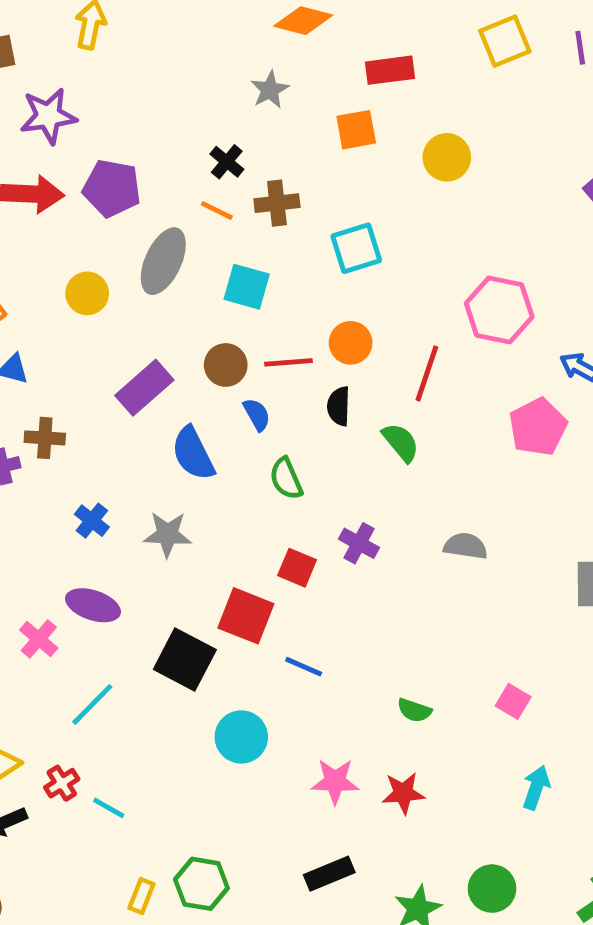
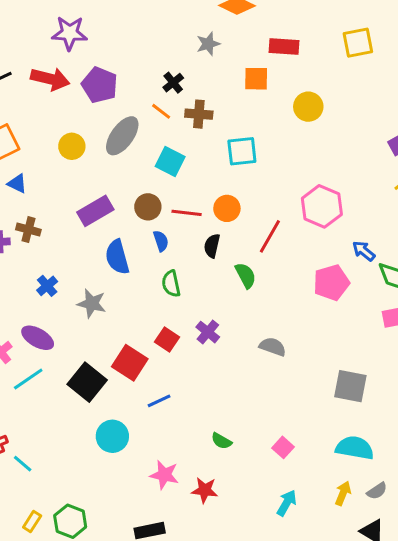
blue line: (304, 667) -> (159, 401), turned -60
cyan line: (92, 704) -> (28, 379), moved

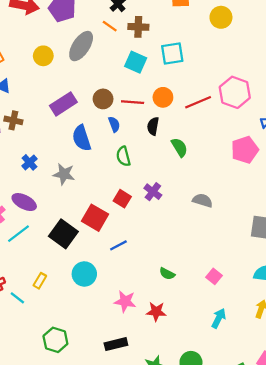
cyan square: (170, 162) -> (136, 62), moved
red line: (270, 236) -> (198, 102), moved, turned 40
yellow rectangle: (32, 521) -> (40, 281), moved

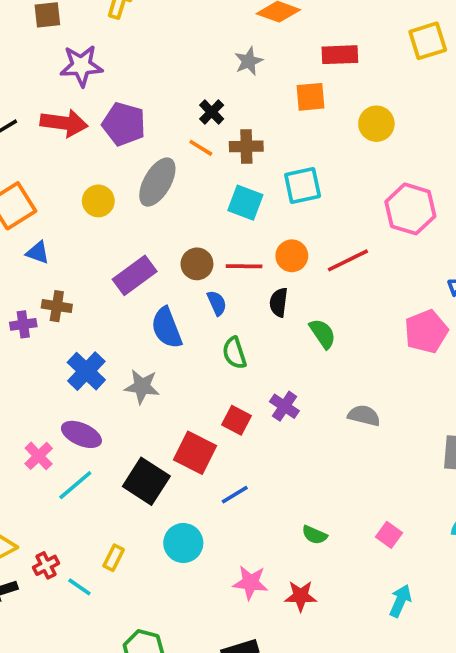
pink hexagon: (235, 92) -> (410, 209), moved
blue cross: (30, 162) -> (86, 371), size x1.5

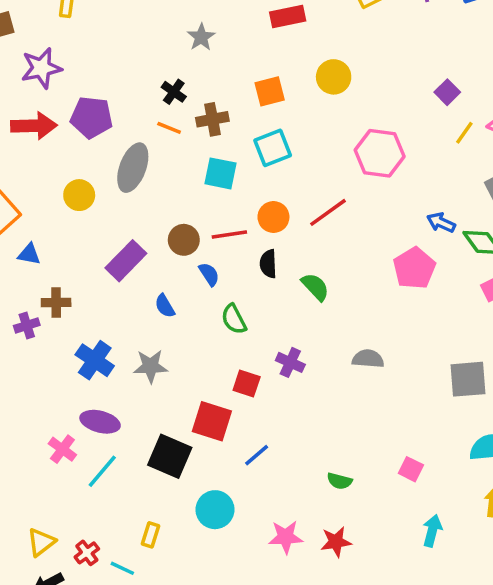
orange square: (310, 97) -> (270, 91), moved
blue semicircle: (167, 328) -> (165, 306), size x0.6

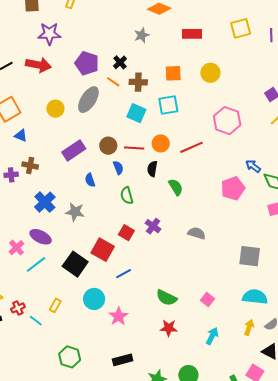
purple pentagon: (91, 117) -> (87, 63), moved
green semicircle: (340, 481) -> (166, 298), size x1.5
pink star: (286, 537) -> (119, 316), moved, turned 30
red star: (336, 542) -> (169, 328), moved

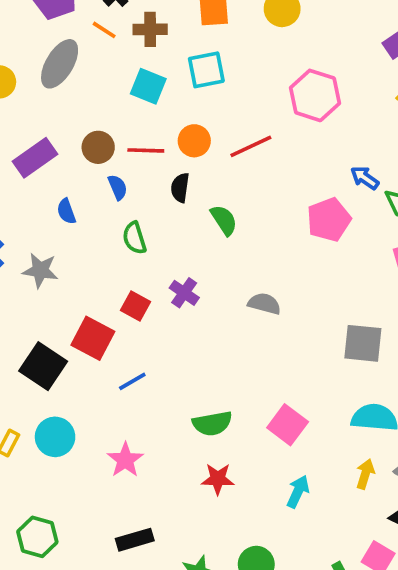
green semicircle: (166, 298) -> (212, 423), turned -35
cyan circle: (94, 299) -> (55, 437), moved
pink square: (207, 299) -> (288, 425), size x1.5

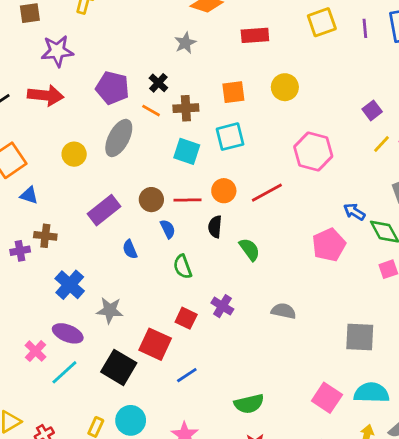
gray star: (40, 270) -> (110, 310), moved
pink square: (288, 425) -> (327, 398), moved

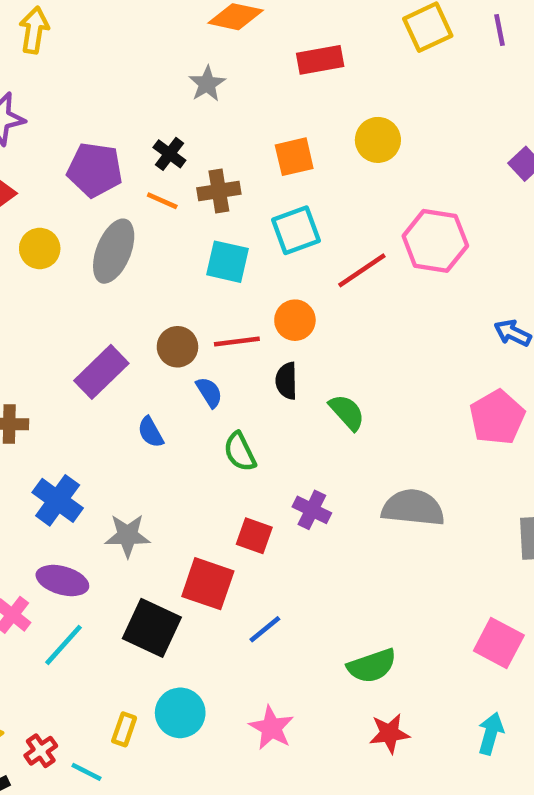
yellow circle: (74, 154) -> (40, 248), moved
red line: (267, 193) -> (362, 270), moved
pink pentagon: (329, 245) -> (497, 417), moved
gray semicircle: (284, 311) -> (413, 508), size x1.5

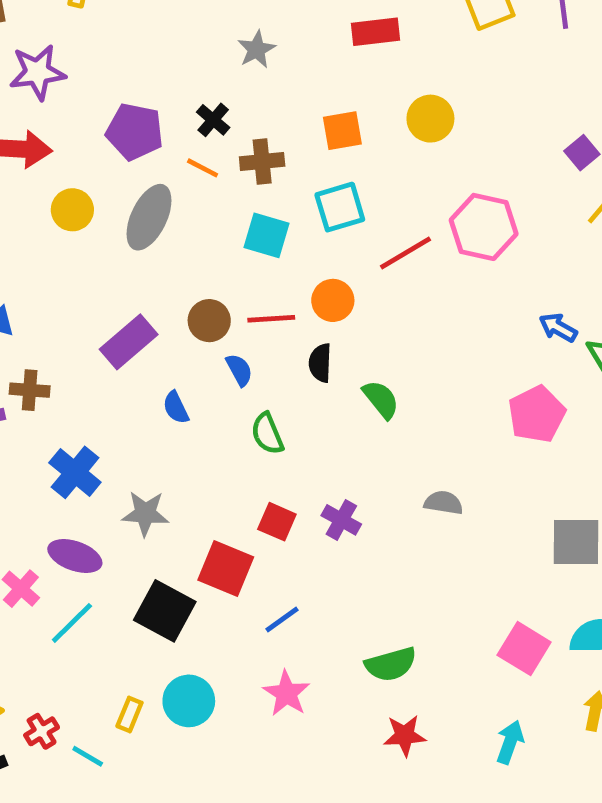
gray semicircle: (413, 508) -> (444, 503), size x0.6
purple cross: (312, 510) -> (341, 520), moved
pink star: (271, 728) -> (286, 693), moved

